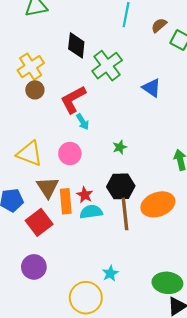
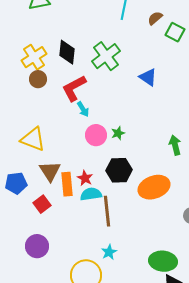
black diamond: (76, 45) -> (67, 52), moved
pink circle: (70, 154) -> (96, 135), moved
brown line: (125, 214) -> (107, 211), moved
red square: (39, 222) -> (42, 204), size x0.7

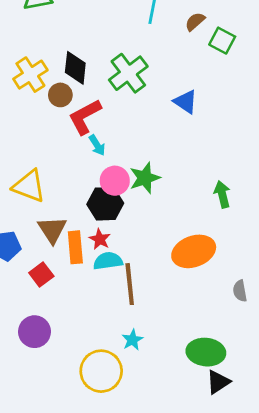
brown circle: (38, 79) -> (60, 95), moved
green star: (118, 133) -> (145, 178), size x1.6
black hexagon: (119, 170) -> (105, 204), moved

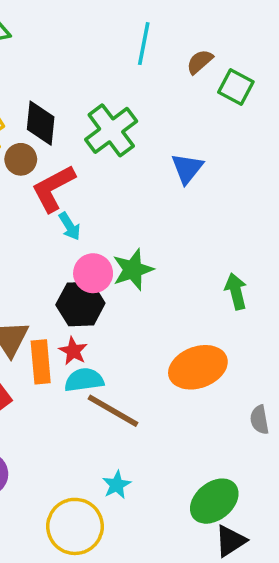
blue triangle: (185, 102) -> (187, 168), turned 35
brown line: (130, 284) -> (113, 411), turned -54
green ellipse: (206, 352) -> (214, 501), turned -45

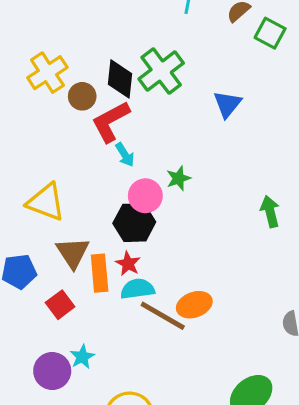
black diamond: (41, 123) -> (120, 79), moved
green star: (133, 270) -> (179, 178), moved, size x0.7
orange ellipse: (198, 367) -> (194, 305), moved, size x0.7
cyan star: (117, 485) -> (82, 357), moved

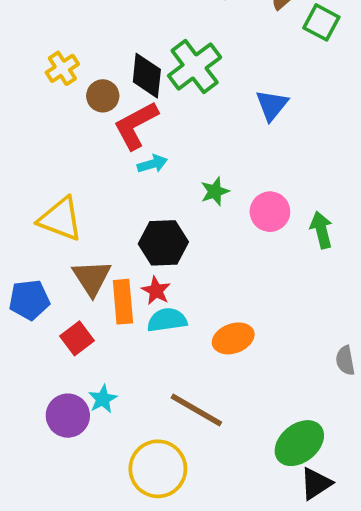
yellow cross: (47, 73) -> (62, 68), size x0.7
cyan arrow: (125, 155) -> (152, 164), turned -75
pink circle: (145, 196) -> (270, 212), moved
brown line: (163, 316) -> (196, 410), moved

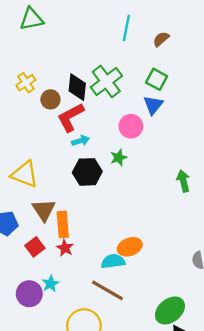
green square: (321, 22) -> (157, 79), moved
pink circle: (270, 212) -> (131, 126), moved
black hexagon: (163, 243) -> (87, 172), moved
red star: (156, 291) -> (65, 248), moved
cyan semicircle: (167, 320) -> (113, 261), moved

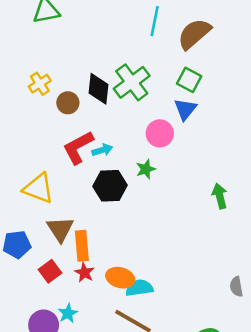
brown semicircle: (161, 39) -> (194, 34), size x1.8
red L-shape: (71, 117) -> (78, 147), moved
orange ellipse: (130, 247) -> (120, 278), moved, turned 35

